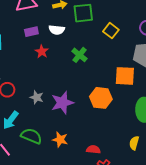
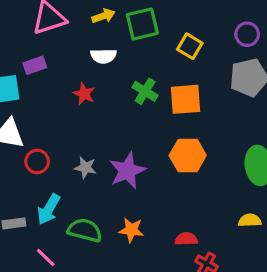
purple rectangle: (31, 32) -> (35, 65), moved
orange square: (125, 76) -> (185, 99), moved
yellow semicircle: (134, 143) -> (250, 220), turned 80

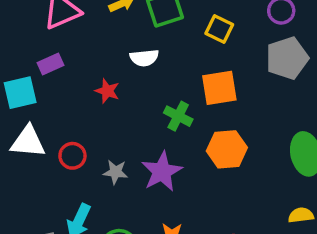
white semicircle: (103, 56) -> (144, 58), moved
green cross: (145, 91) -> (178, 116), moved
red circle: (37, 161) -> (72, 156), moved

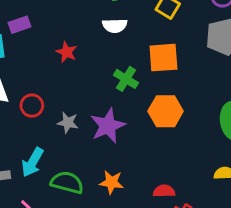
white semicircle: (144, 58) -> (115, 26), moved

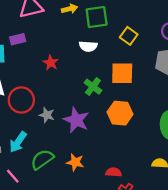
red circle: (32, 106) -> (21, 100), size x1.5
purple star: (108, 126) -> (76, 120), turned -30
green semicircle: (67, 182) -> (42, 159), turned -55

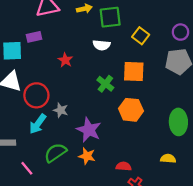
purple star: (76, 120) -> (89, 130), moved
cyan arrow: (18, 142) -> (38, 124), moved

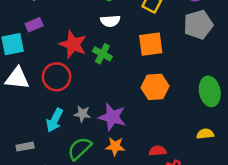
red star: (65, 60) -> (73, 44), size x1.6
green cross: (105, 84) -> (102, 54), moved
red circle: (36, 95) -> (57, 77), moved
gray star: (61, 110) -> (82, 114), moved

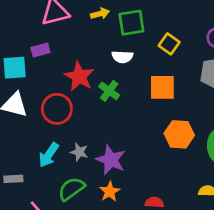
orange hexagon: (155, 87) -> (179, 134), moved
orange star: (115, 146) -> (110, 192), turned 30

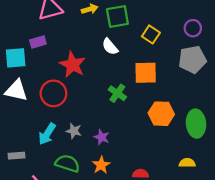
white semicircle: (122, 57) -> (110, 47), turned 48
green cross: (109, 91) -> (117, 93), moved
purple star: (111, 160) -> (102, 137), size x0.6
green semicircle: (71, 189) -> (67, 163), turned 55

